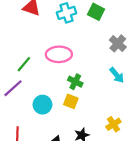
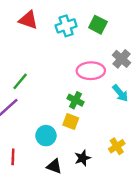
pink ellipse: (59, 54) -> (91, 71), moved
cyan circle: (42, 105) -> (46, 136), moved

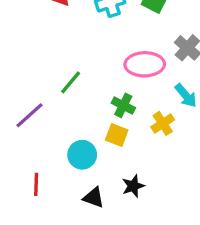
green line: (20, 81) -> (71, 82), moved
yellow cross: (117, 146) -> (163, 123), moved

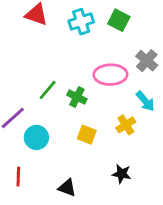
green cross: (123, 105) -> (77, 97), moved
cyan circle: (82, 155) -> (36, 137), moved
black star: (133, 186) -> (122, 174), moved, turned 30

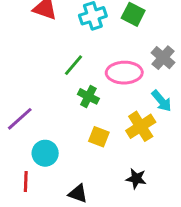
green line: (48, 90) -> (73, 65), moved
yellow cross: (126, 125) -> (141, 126), size x1.4
cyan circle: (36, 137) -> (45, 153), moved

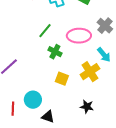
cyan circle: (45, 153) -> (33, 100), moved

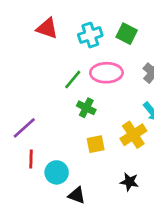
pink ellipse: (79, 36) -> (106, 73), moved
yellow square: (62, 79) -> (96, 144), turned -32
red line: (13, 109) -> (31, 159), moved

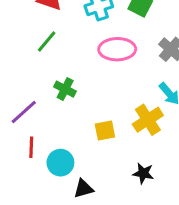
green line: (73, 79) -> (47, 42), moved
green cross: (86, 108) -> (65, 89), moved
black triangle: (77, 195) -> (83, 189), turned -36

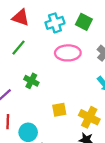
yellow cross: (148, 120) -> (89, 117), moved, turned -30

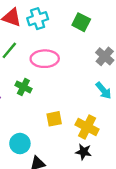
cyan cross: (55, 23) -> (38, 19), moved
pink ellipse: (68, 53) -> (45, 59), moved

